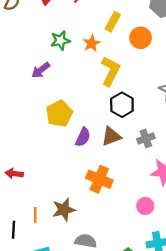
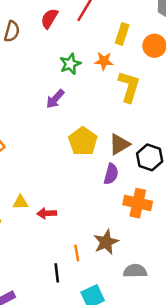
orange star: (92, 43) -> (104, 61), turned -30
black hexagon: (122, 105) -> (150, 157), moved
brown triangle: (111, 136) -> (119, 144), moved
purple semicircle: (83, 137) -> (111, 174), moved

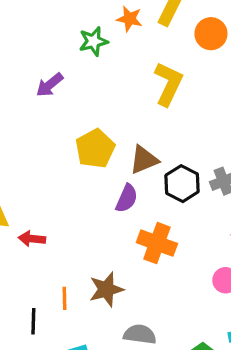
orange star: (104, 61) -> (129, 19), moved
purple arrow: (55, 99) -> (50, 85), moved

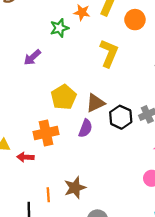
orange cross: (157, 243) -> (46, 133), moved, turned -30

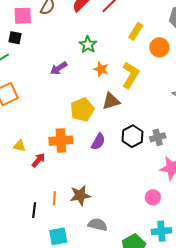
orange star: (82, 12) -> (101, 69), moved
green star: (59, 28) -> (88, 45), turned -30
brown triangle: (95, 103) -> (111, 101), moved
red arrow: (25, 157) -> (38, 160), turned 119

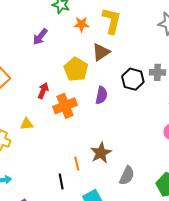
gray cross: (158, 137) -> (157, 72), turned 35
red arrow: (38, 160) -> (43, 91), moved
gray semicircle: (98, 225) -> (127, 176), turned 120

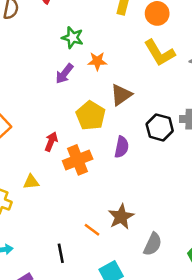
yellow L-shape: (112, 21) -> (159, 53), moved, turned 136
purple arrow: (40, 37) -> (64, 74), moved
orange line: (77, 164) -> (92, 230), turned -40
black line: (61, 181) -> (61, 253), moved

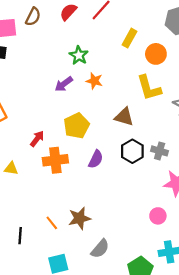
brown triangle: (121, 95) -> (124, 117), moved, turned 36

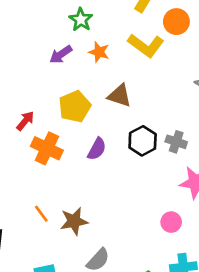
yellow L-shape: (149, 88) -> (146, 45), moved, turned -40
brown triangle: (124, 117) -> (120, 96), moved
orange cross: (55, 160) -> (47, 148), turned 30
orange line: (52, 223) -> (41, 214), moved

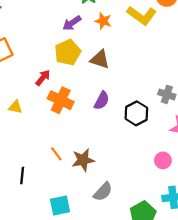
brown triangle: (120, 96) -> (100, 59), moved
yellow pentagon: (75, 107) -> (68, 52), moved
black hexagon: (143, 141) -> (136, 113), moved

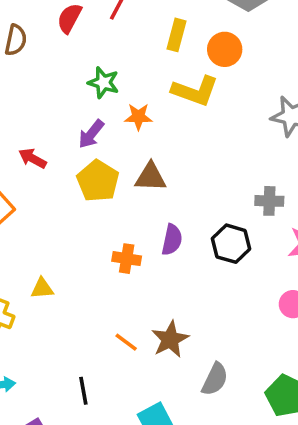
red arrow: (43, 78) -> (33, 158), moved, turned -84
orange cross: (61, 100) -> (127, 259), moved, size x0.7

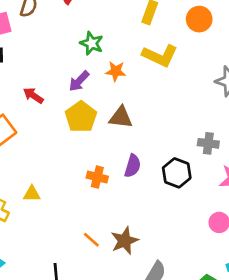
orange circle: (225, 49) -> (199, 19), moved

